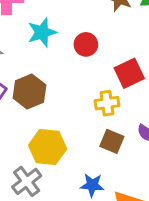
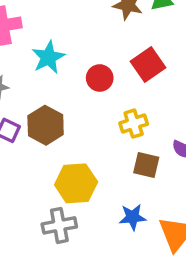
red circle: (86, 44) -> (100, 78), moved
red square: (129, 73) -> (148, 64), moved
gray cross: (27, 181) -> (59, 225), turned 36

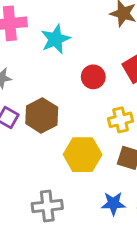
cyan star: (48, 57) -> (56, 39), moved
yellow hexagon: (76, 183) -> (83, 155), moved

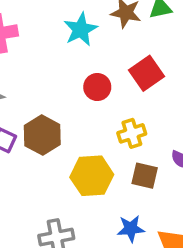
cyan star: (56, 39) -> (81, 29), moved

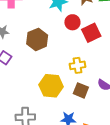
red circle: (97, 87) -> (72, 22), moved
brown hexagon: (42, 135) -> (37, 39), moved

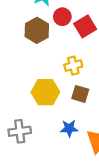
brown hexagon: (37, 39) -> (37, 30), moved

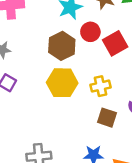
yellow hexagon: (45, 92) -> (62, 83), moved

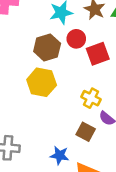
yellow cross: (100, 86) -> (91, 98), moved, turned 30
brown square: (107, 118) -> (86, 132), moved

